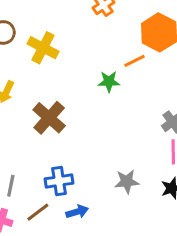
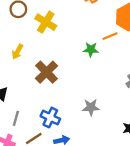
blue cross: (59, 181) -> (50, 117), turned 30
gray star: (127, 182) -> (91, 107), moved

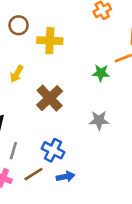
yellow cross: (46, 22) -> (50, 41), turned -30
gray star: (91, 107) -> (99, 120), moved

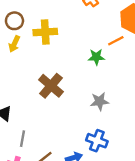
yellow arrow: (17, 74) -> (14, 44), moved
blue cross: (53, 150) -> (97, 141), moved

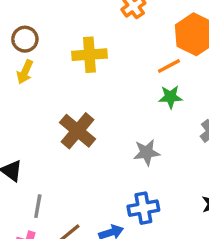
yellow cross: (45, 32) -> (89, 55), moved
green star: (96, 57) -> (170, 97), moved
blue cross: (97, 141) -> (143, 208), turned -30

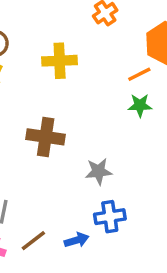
brown cross: (78, 131) -> (46, 137), turned -33
gray star: (147, 152) -> (99, 171), moved

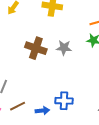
gray star: (99, 171) -> (64, 48), moved

